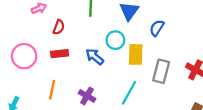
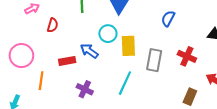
blue semicircle: (157, 28) -> (168, 19), moved
red rectangle: (60, 54) -> (67, 61), moved
orange line: (52, 90) -> (41, 81), moved

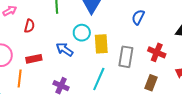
red rectangle: (67, 61) -> (34, 59), moved
brown rectangle: (190, 97) -> (151, 83), moved

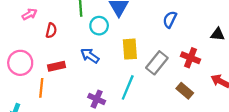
cyan circle: (82, 33) -> (99, 26), moved
gray rectangle: (126, 57) -> (157, 63), turned 30
brown rectangle: (151, 83) -> (185, 91), turned -70
purple cross: (61, 86) -> (97, 99), moved

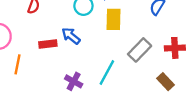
yellow rectangle: (130, 49) -> (114, 19), moved
red cross: (191, 58) -> (175, 48), turned -30
red rectangle: (57, 66) -> (48, 44), moved

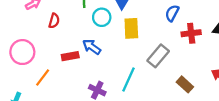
red cross: (175, 48) -> (191, 33), moved
orange line: (18, 64) -> (43, 78), turned 30

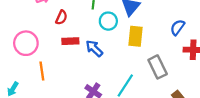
red rectangle: (70, 56) -> (70, 41), moved
gray rectangle: (158, 56) -> (158, 67), turned -75
orange line: (43, 78) -> (42, 71), turned -54

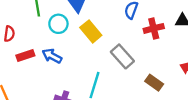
yellow rectangle: (136, 36) -> (91, 31), turned -30

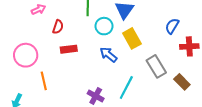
blue arrow: (52, 56) -> (108, 55), moved
brown rectangle: (154, 83) -> (182, 82), moved

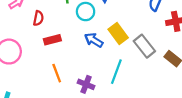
yellow rectangle: (132, 38) -> (118, 33), moved
orange line: (44, 81) -> (57, 73), moved

